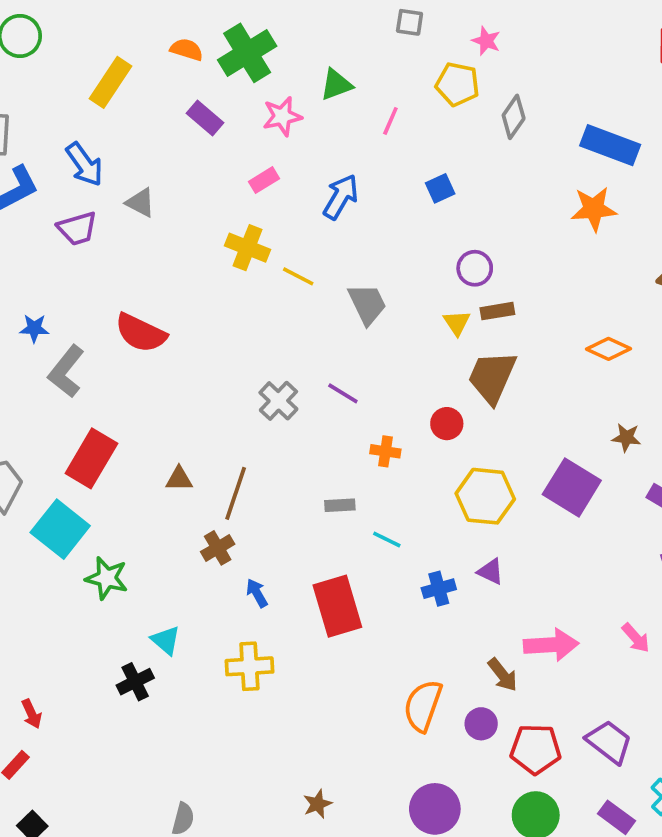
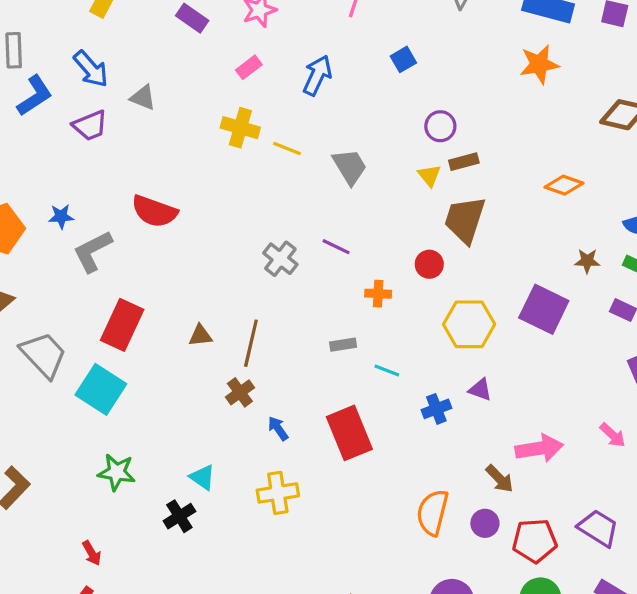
gray L-shape: (66, 371) -> (93, 251), turned 30
green star: (107, 578) -> (117, 472), moved

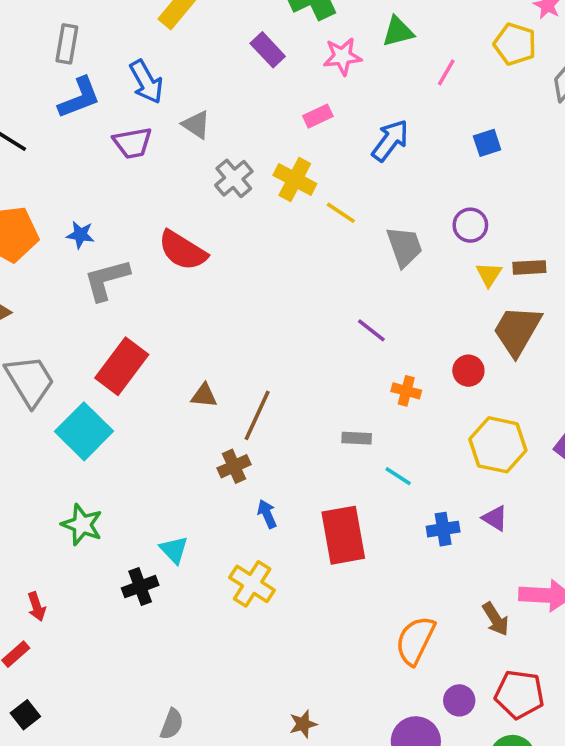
purple circle: (440, 126) -> (470, 225), moved
gray cross: (280, 259) -> (234, 178), moved
yellow cross: (278, 493) -> (252, 584), turned 30
purple circle: (485, 523) -> (459, 700), moved

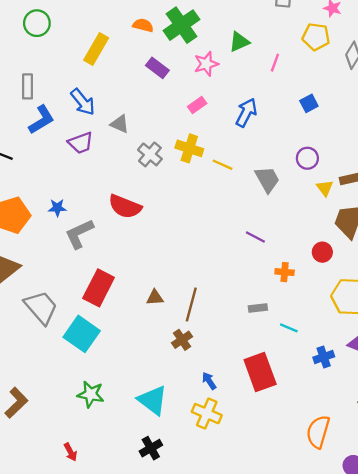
blue arrow: (267, 514) -> (209, 381), moved
cyan triangle: (174, 550) -> (153, 400), size x1.6
black cross: (140, 587) -> (151, 448), moved

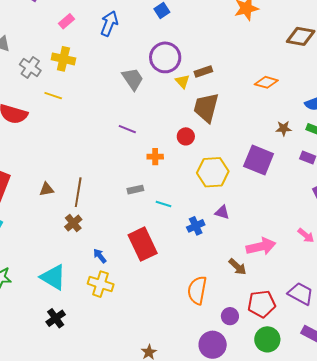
purple circle: (307, 158) -> (165, 57), size x1.6
yellow line: (223, 165) -> (53, 96), moved

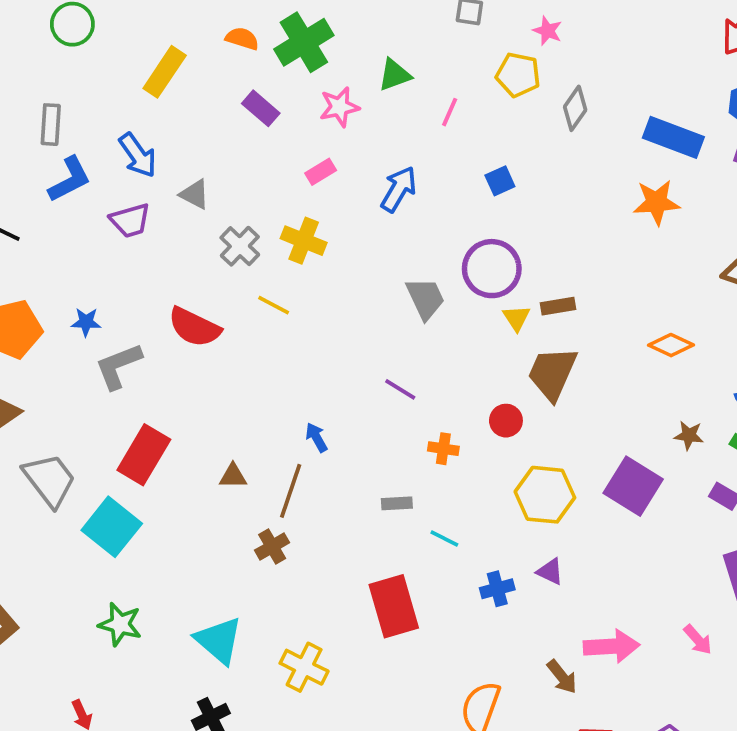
blue arrow: (100, 256) -> (316, 437), moved

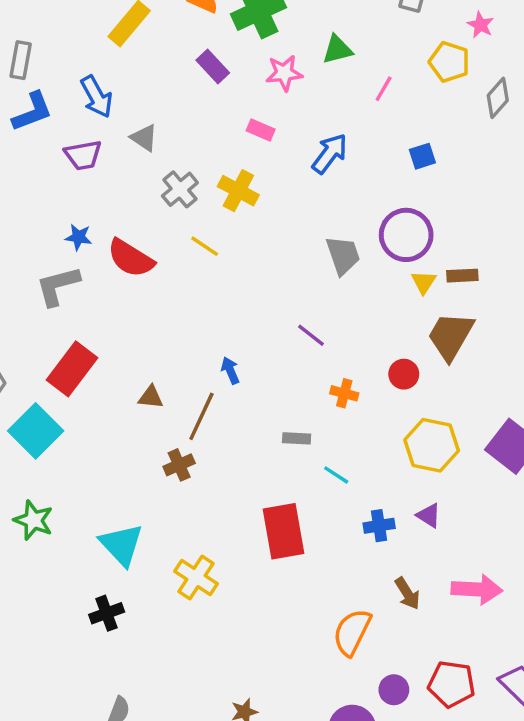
pink rectangle: (321, 172) -> (261, 130), turned 48
blue star: (86, 322) -> (78, 237), moved
brown arrow: (562, 677) -> (407, 593), moved

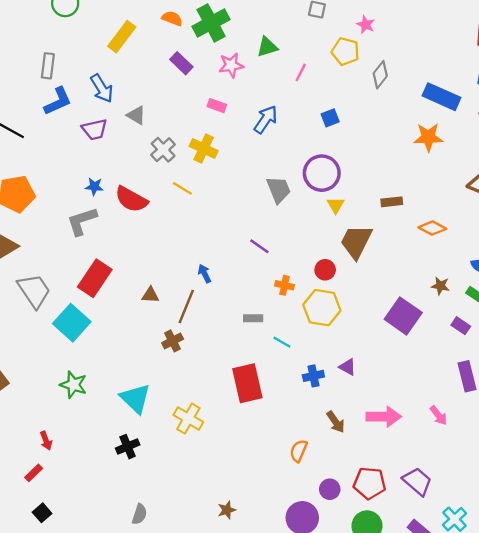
brown rectangle: (462, 276) -> (392, 202), moved
yellow hexagon: (432, 445) -> (322, 308), moved
orange semicircle: (352, 632) -> (299, 451), size x0.7

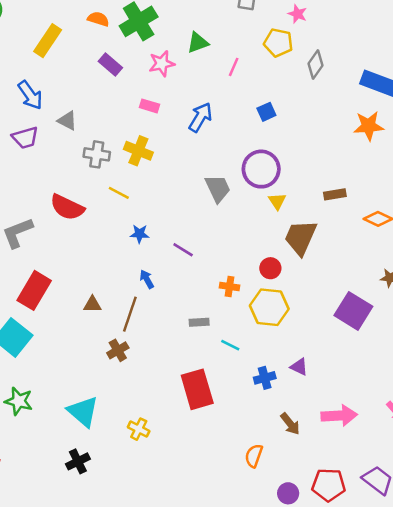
gray cross: (163, 150) -> (97, 154), turned -35
blue star: (94, 187) -> (140, 234), moved
purple line: (259, 246) -> (183, 250), moved
yellow cross: (188, 419) -> (139, 429), size x0.7

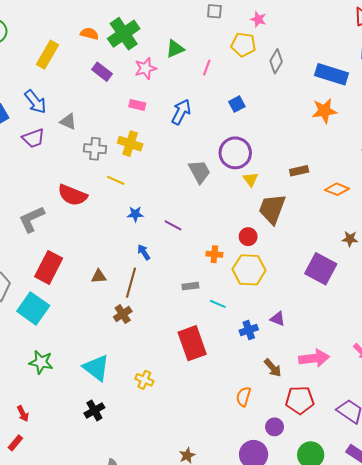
red pentagon: (329, 485) -> (300, 400), moved

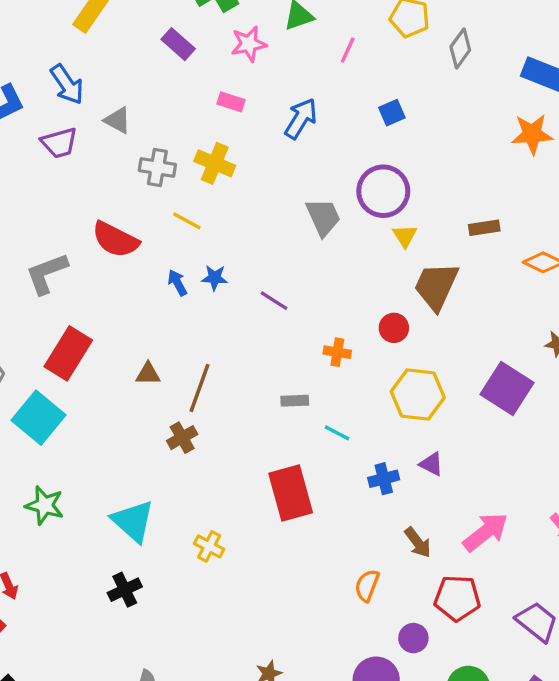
blue arrow: (144, 252) -> (177, 283), moved
yellow hexagon: (249, 270) -> (418, 395), moved
pink arrow: (314, 358) -> (485, 532), turned -36

